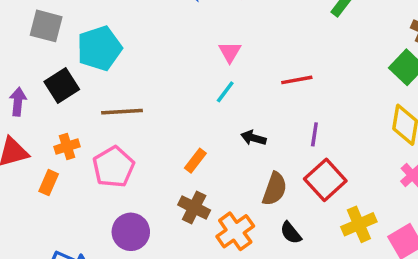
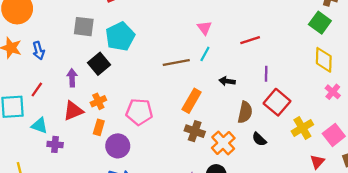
brown line: (122, 112) -> (176, 63), moved
orange cross: (67, 147) -> (98, 101), moved
orange rectangle: (195, 161) -> (192, 101), size x1.5
pink pentagon: (113, 167) -> (139, 112), turned -30
purple circle: (131, 232) -> (118, 146), moved

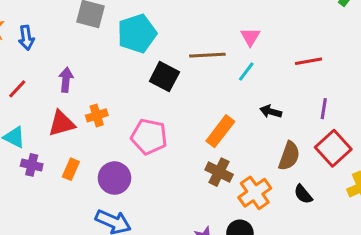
brown line: (176, 63) -> (207, 55), moved
black square: (99, 64) -> (164, 77), moved, turned -30
orange rectangle: (99, 127) -> (71, 169), moved

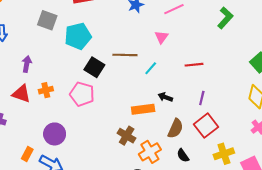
pink triangle: (250, 37) -> (161, 37), moved
red triangle: (62, 123) -> (21, 94), turned 30
orange rectangle: (220, 131) -> (143, 109), moved, turned 40
pink pentagon: (149, 137) -> (82, 94), moved
orange rectangle: (71, 169) -> (27, 154), moved

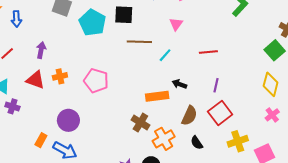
cyan pentagon: (78, 36) -> (92, 23), turned -30
black square: (94, 67) -> (124, 15), moved, turned -30

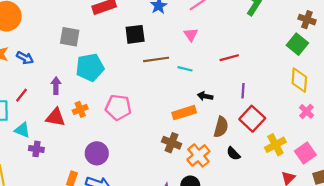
blue arrow: (16, 19) -> (25, 58), turned -49
cyan pentagon: (92, 23) -> (90, 67), moved, turned -30
cyan line: (165, 55) -> (185, 69), turned 72

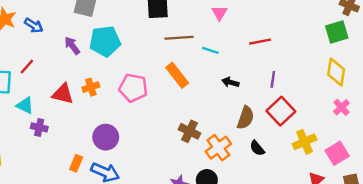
green square: (297, 44) -> (337, 32), turned 30
purple arrow: (56, 86) -> (72, 46), moved, turned -42
orange rectangle: (184, 113) -> (177, 75), moved, turned 65

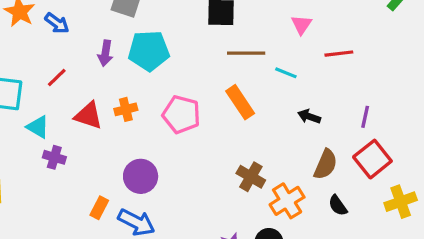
red line: (260, 42) -> (339, 54), moved
purple arrow: (72, 46) -> (105, 53), turned -138
red line: (27, 67) -> (57, 78), moved

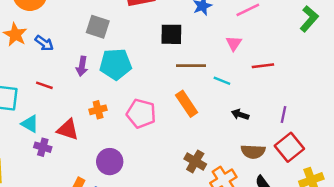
red line: (57, 78) -> (44, 85), turned 63
red triangle: (88, 116) -> (68, 129), moved
brown semicircle: (326, 164) -> (253, 152), turned 70

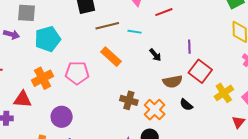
purple arrow: (82, 66) -> (12, 34), moved, turned -70
orange cross: (98, 110) -> (43, 78), size x1.5
black arrow: (240, 115) -> (155, 55), turned -136

